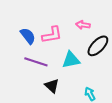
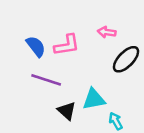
cyan triangle: (71, 60) -> (94, 99), moved

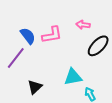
purple line: (46, 80) -> (16, 58), moved, turned -70
black triangle: (67, 111) -> (35, 87), moved, turned 35

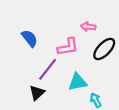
pink L-shape: (52, 35) -> (68, 47), moved
purple line: (16, 58) -> (48, 69), moved

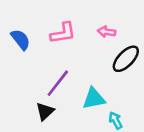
blue semicircle: (30, 38) -> (21, 40), moved
pink L-shape: (68, 47) -> (63, 33), moved

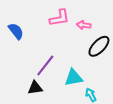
pink L-shape: (63, 33) -> (59, 18), moved
black triangle: (45, 111) -> (35, 88), turned 35

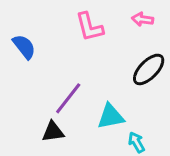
pink L-shape: (59, 18) -> (89, 27), turned 85
pink arrow: (84, 25) -> (143, 19), moved

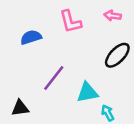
blue semicircle: (24, 47) -> (31, 37), moved, turned -70
black triangle: (53, 132) -> (20, 108), moved

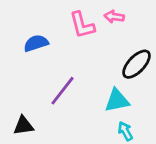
pink arrow: (113, 16) -> (114, 17), moved
cyan triangle: (87, 92) -> (117, 100), moved

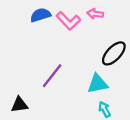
pink L-shape: (82, 25) -> (68, 21), turned -30
blue semicircle: (36, 43) -> (40, 15), moved

